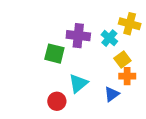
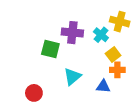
blue triangle: (112, 94) -> (103, 86), turned 40
red circle: (57, 101) -> (34, 93), moved

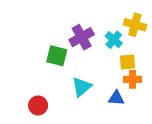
purple cross: (72, 33) -> (82, 37), turned -35
yellow square: (113, 54) -> (127, 62), turned 32

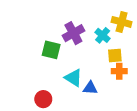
cyan triangle: (82, 87) -> (73, 78), turned -48
blue triangle: (116, 98) -> (90, 88), moved
red circle: (38, 105) -> (43, 99), moved

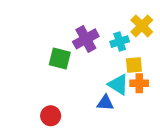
yellow cross: (122, 22) -> (142, 26), turned 30
cyan cross: (103, 35) -> (120, 42), turned 32
cyan triangle: (73, 78) -> (118, 85), moved

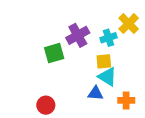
green square: (60, 58) -> (54, 53), turned -30
yellow square: (134, 65) -> (104, 61), moved
orange cross: (139, 83) -> (126, 100), moved

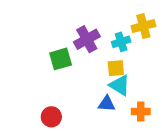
yellow cross: (129, 24) -> (143, 26), turned 30

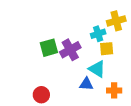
purple cross: (87, 39) -> (70, 50), moved
yellow square: (116, 68) -> (107, 49), moved

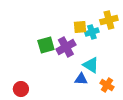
yellow square: (107, 49) -> (80, 27), moved
orange cross: (114, 90) -> (107, 85), turned 32
red circle: (41, 95) -> (21, 89), moved

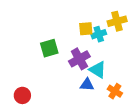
purple cross: (66, 47) -> (79, 59), moved

